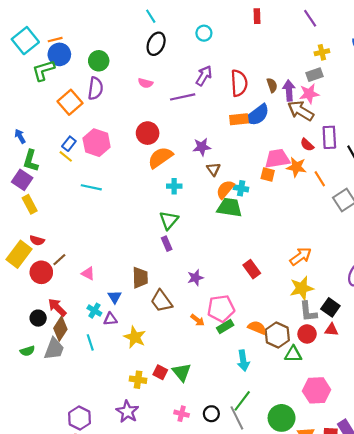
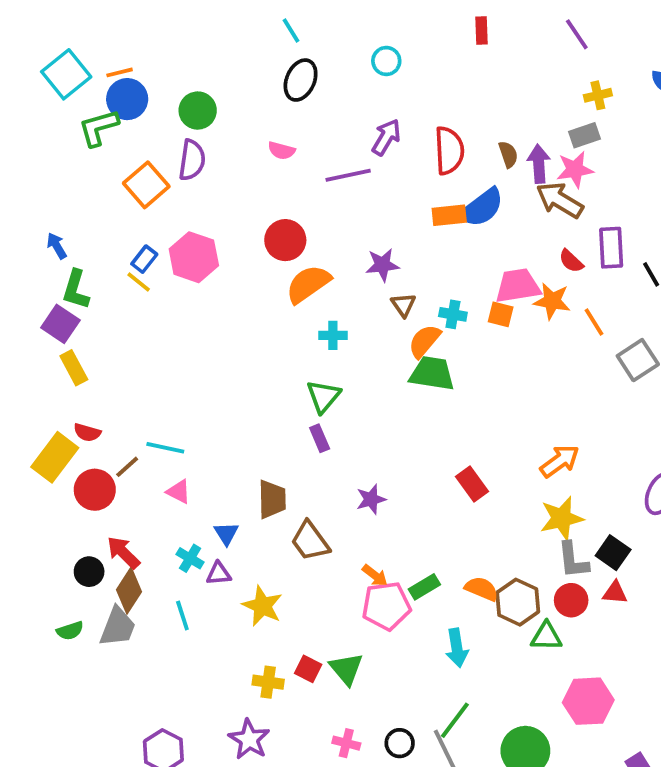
cyan line: (91, 187) -> (165, 448), moved
cyan cross: (241, 188) -> (453, 314), moved
pink pentagon: (221, 308) -> (386, 606), moved

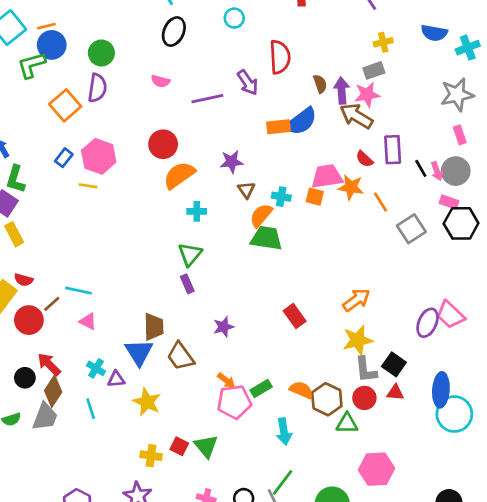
purple arrow: (386, 137) -> (248, 83), moved, turned 115
red semicircle: (449, 151) -> (280, 57), moved
yellow line: (139, 282) -> (88, 186), moved, turned -30
blue triangle: (226, 534) -> (139, 352), moved, size x1.6

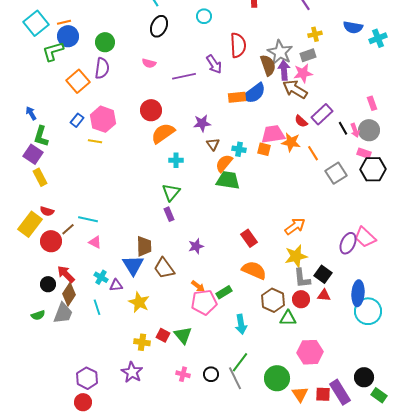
brown semicircle: (320, 84) -> (268, 65), size x1.5
gray star: (457, 95) -> (280, 52), moved, turned -30
purple rectangle: (393, 150) -> (322, 114), turned 50
orange semicircle: (301, 390) -> (254, 270), moved, size x1.4

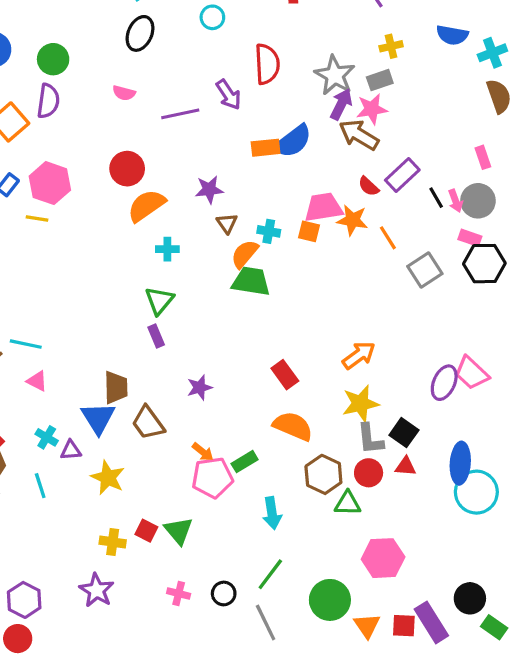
brown semicircle: (268, 65) -> (499, 96), moved
purple arrow: (284, 70) -> (341, 104), turned 30
gray line: (235, 378) -> (266, 622), moved

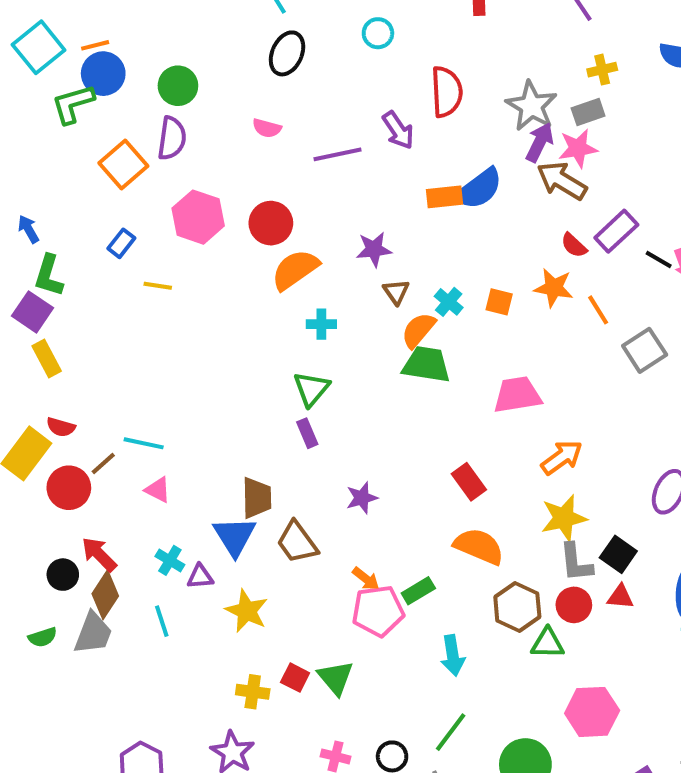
pink hexagon: (50, 183) -> (198, 217), moved
black line: (436, 198) -> (659, 259), turned -30
pink trapezoid: (323, 207) -> (517, 395), moved
cyan cross: (269, 231) -> (449, 302), turned 30

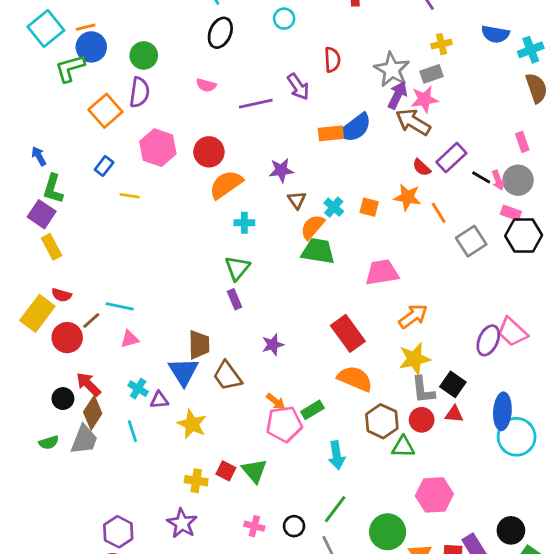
red semicircle: (447, 92) -> (332, 60), size x0.7
red rectangle: (469, 482) -> (348, 333), size x1.4
pink triangle: (158, 490) -> (130, 339), turned -42

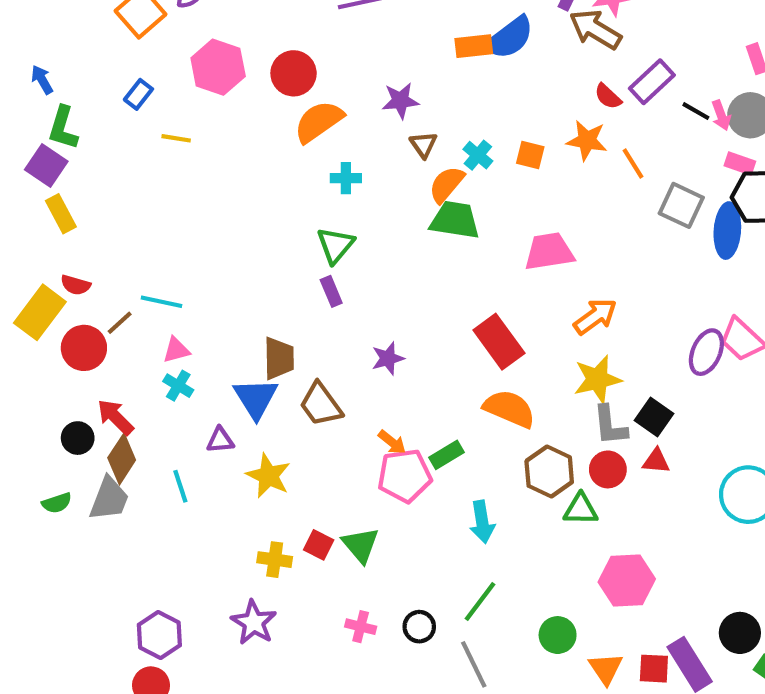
gray square: (471, 241) -> (681, 205), turned -32
cyan cross: (138, 389) -> (178, 386), moved
blue ellipse: (502, 411) -> (727, 231), moved
green circle: (388, 532) -> (558, 635), size x0.7

